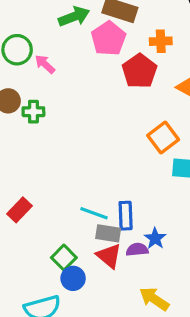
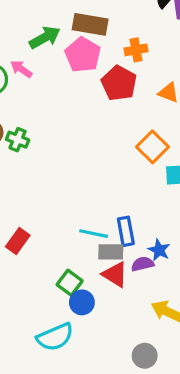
pink arrow: (45, 64) -> (21, 69), moved
green cross: (33, 112) -> (18, 140), turned 30

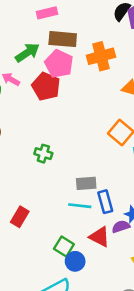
orange cross: (136, 50) -> (101, 56), size x1.5
red pentagon: (119, 83) -> (46, 86), moved
green cross: (18, 140) -> (43, 154), moved
gray rectangle: (111, 252) -> (86, 183), moved

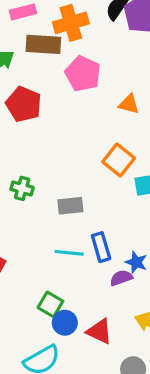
orange cross: (101, 56) -> (71, 23), moved
pink pentagon: (59, 64) -> (83, 74), moved
gray rectangle: (86, 183) -> (70, 206), moved
red triangle: (100, 237) -> (99, 331), moved

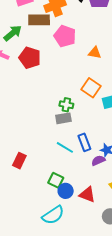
green cross: (22, 188) -> (66, 105), moved
cyan line: (69, 253) -> (65, 147), turned 30

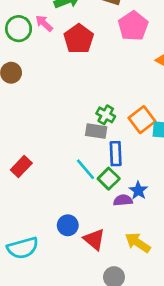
orange square: (91, 88) -> (142, 120), moved
blue rectangle: (84, 142) -> (116, 154), moved
green square: (56, 180) -> (109, 179), moved
cyan semicircle: (53, 215) -> (23, 248), moved

